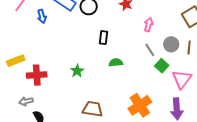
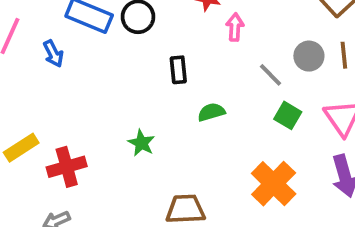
pink arrow: (149, 25) -> (235, 27), moved
green square: (162, 66) -> (288, 115), moved

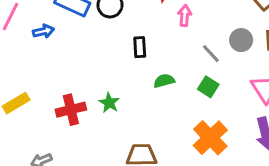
blue arrow: (53, 54) -> (44, 31), turned -78
green square: (288, 115) -> (208, 87), moved
red cross: (67, 167) -> (71, 110), moved

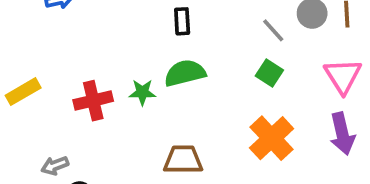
green semicircle: (164, 81) -> (185, 73), moved, size x1.5
green star: (109, 103) -> (142, 92), turned -30

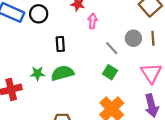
green star: (142, 92) -> (38, 74), moved

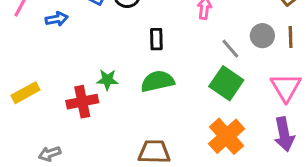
green square: (110, 72) -> (226, 83), size x1.5
green star: (38, 74) -> (107, 80), moved

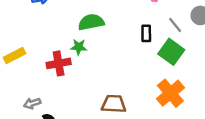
black rectangle: (156, 39) -> (146, 33), moved
green semicircle: (157, 81) -> (91, 22), moved

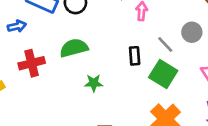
green star: (79, 47) -> (94, 83), moved
red cross: (59, 63) -> (32, 63), moved

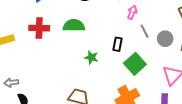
gray line: (165, 44) -> (145, 31), moved
green star: (94, 83) -> (91, 58), moved

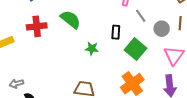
green semicircle: (74, 26) -> (70, 19), turned 45
gray circle: (165, 39) -> (162, 29), moved

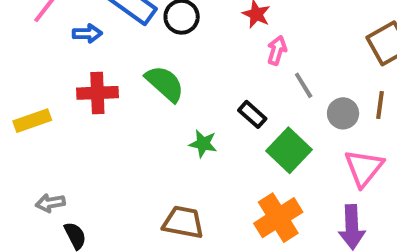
black rectangle: (116, 32) -> (252, 114), turned -56

